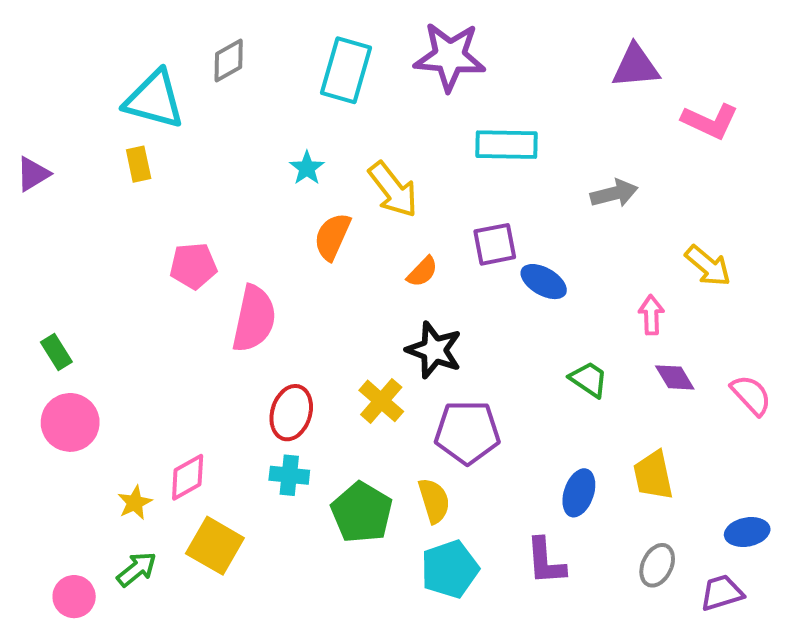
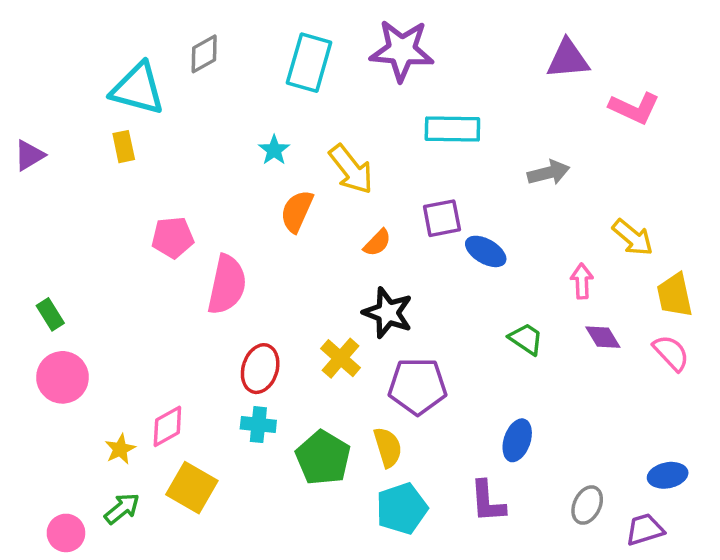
yellow trapezoid: (653, 475) -> (675, 295), moved

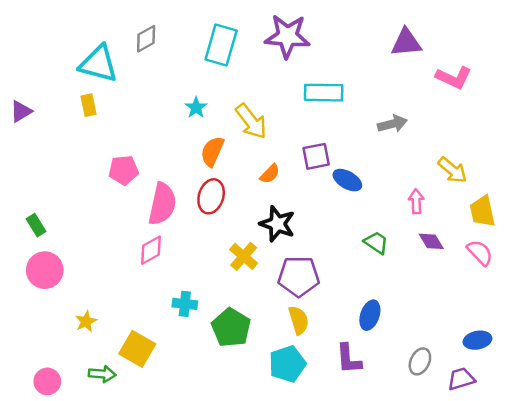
red ellipse: (260, 369) -> (211, 196), moved
pink diamond: (167, 426) -> (151, 250), moved
yellow semicircle: (388, 447) -> (299, 320), moved
green arrow: (122, 509) -> (102, 374), moved, turned 44

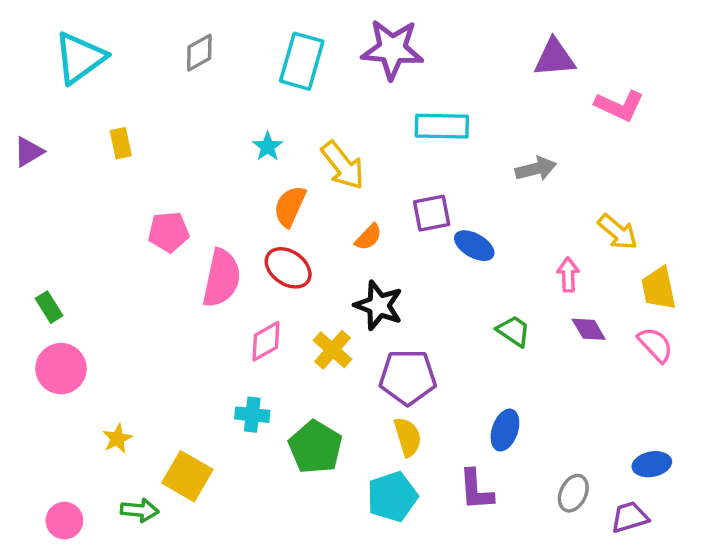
cyan triangle: (99, 64) -> (80, 58), moved, turned -51
red ellipse: (211, 196) -> (288, 268), turned -72
pink diamond: (151, 250) -> (266, 341), moved

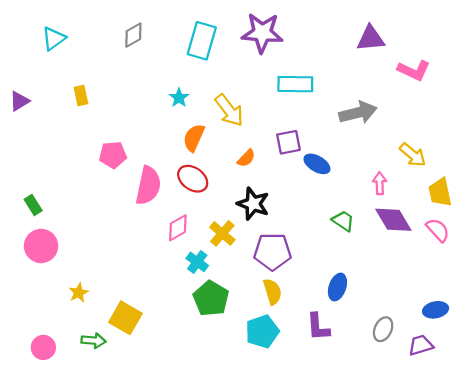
cyan triangle: (80, 58) -> (54, 38), size x0.7
gray arrow: (536, 169) -> (358, 113), size x1.4
purple diamond: (589, 329) -> (393, 220), size x1.6
cyan cross: (252, 415) -> (197, 262), moved, turned 30

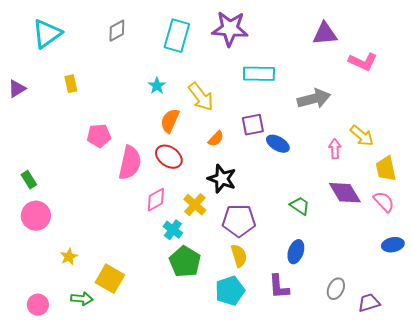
cyan triangle: (54, 38) -> (47, 34), size x1.4
pink arrow: (380, 183) -> (335, 149), moved
green trapezoid: (343, 221) -> (300, 206), moved
blue ellipse: (436, 310) -> (393, 245), moved

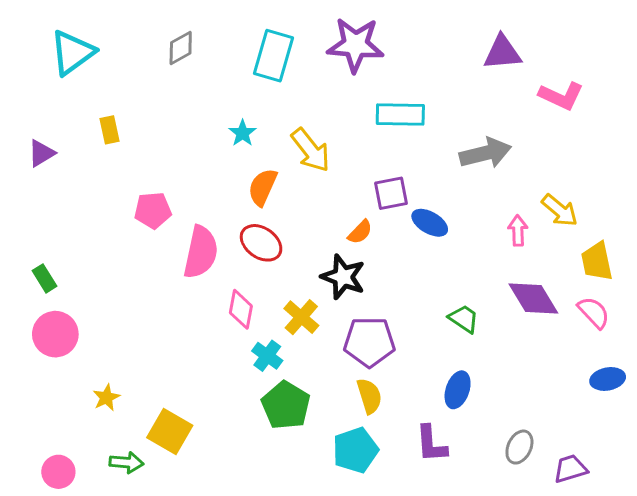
purple triangle: (17, 89) -> (41, 153), moved
orange semicircle: (216, 139) -> (360, 232), moved
pink diamond: (156, 200) -> (241, 309), turned -50

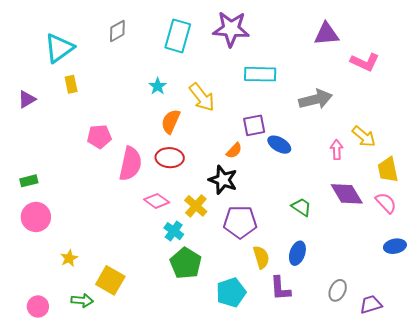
cyan triangle: (72, 53) -> (59, 48), moved
red ellipse: (261, 243) -> (170, 158), turned -32
green rectangle: (44, 278) -> (29, 181), turned -72
pink diamond: (241, 309) -> (157, 201), turned -65
yellow semicircle: (369, 396) -> (261, 257), moved

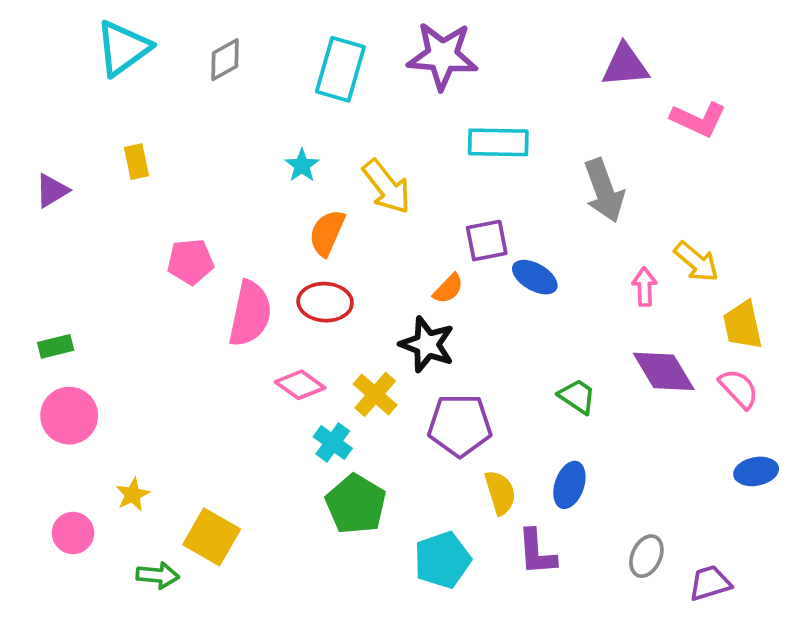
cyan triangle: (59, 48) -> (123, 48), moved
gray arrow: (315, 99) -> (604, 190), turned 84
pink circle: (38, 306) -> (73, 533), moved

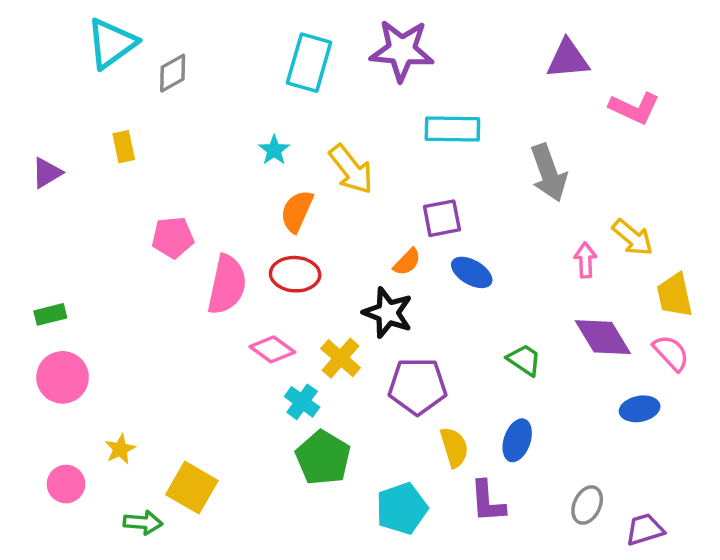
gray diamond: (225, 60) -> (173, 73), moved
blue ellipse: (535, 277) -> (472, 272), moved
blue ellipse: (756, 471) -> (640, 409), moved

